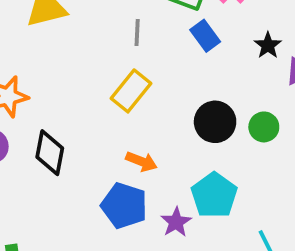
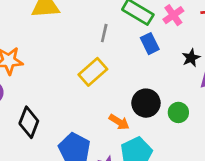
black diamond: (50, 153) -> (29, 122), moved
orange arrow: (141, 161) -> (119, 122), moved

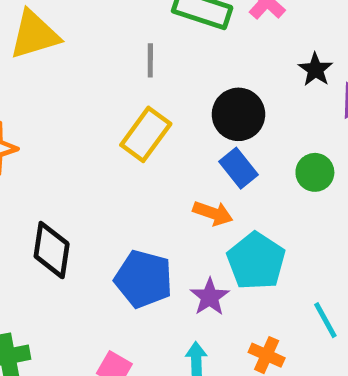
blue rectangle: (150, 44) -> (238, 168), moved
black circle: (146, 103) -> (238, 114), moved

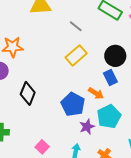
gray line: (150, 60) -> (76, 26), moved, turned -64
blue pentagon: (144, 279) -> (73, 104), moved

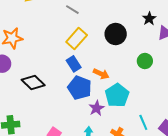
blue rectangle: (110, 78) -> (74, 64), moved
black diamond: (28, 93) -> (33, 83), turned -60

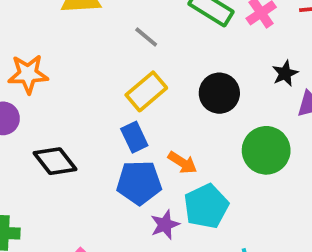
green circle: (145, 61) -> (266, 150), size x1.6
blue pentagon: (80, 88) -> (139, 183), turned -30

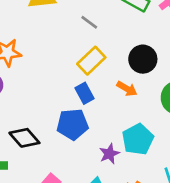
black diamond: (55, 161) -> (24, 138), moved
orange arrow: (182, 163) -> (127, 89), moved
blue pentagon: (139, 183) -> (73, 124), moved

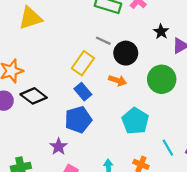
gray line: (89, 22) -> (103, 41), moved
black diamond: (24, 138) -> (34, 96), moved
purple star: (109, 154) -> (59, 147), moved

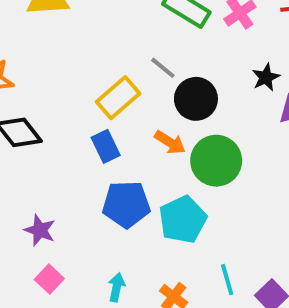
green circle: (162, 79) -> (216, 161), moved
blue pentagon: (78, 120) -> (126, 204), moved
purple star: (59, 147) -> (40, 230), turned -30

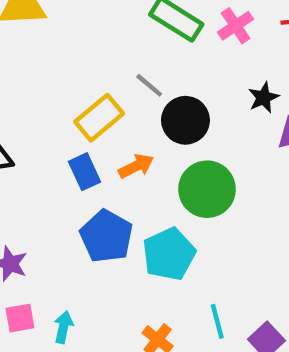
orange arrow: (170, 142) -> (136, 166), moved, turned -60
blue pentagon: (126, 204) -> (106, 236), turned 30
pink square: (49, 279) -> (20, 318), turned 36
cyan arrow: (117, 287) -> (63, 327), moved

